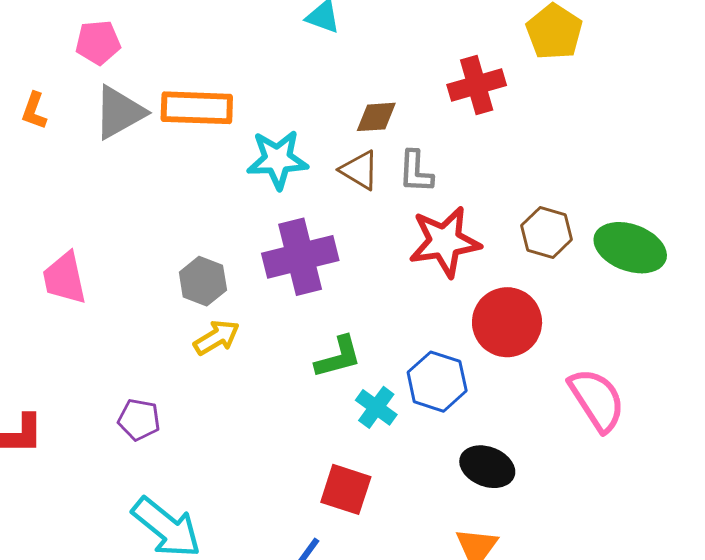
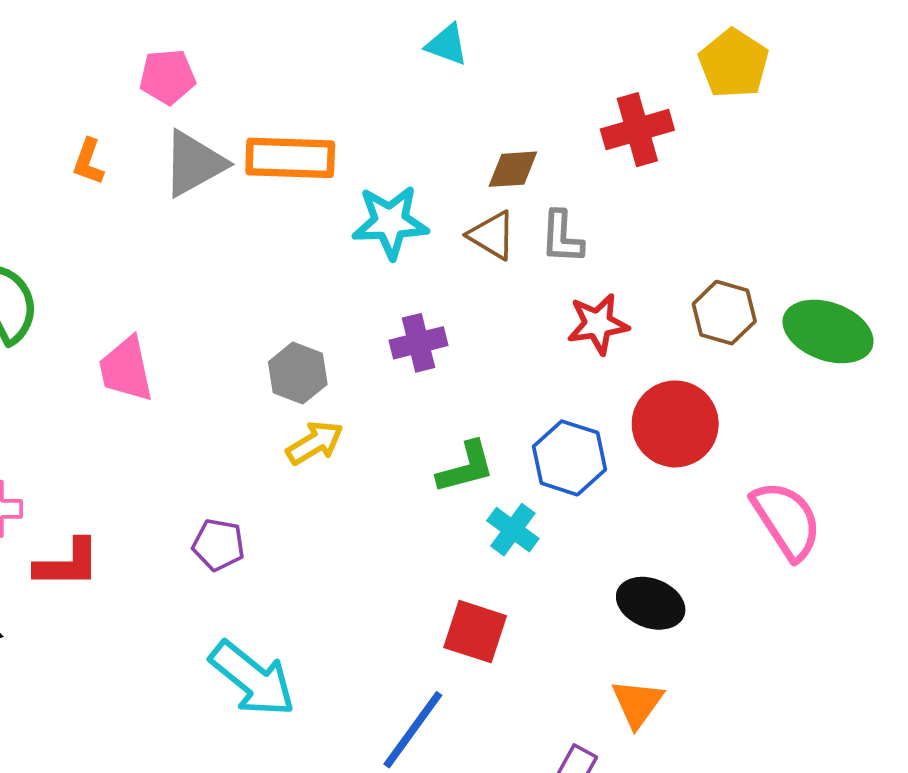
red star: (445, 242) -> (598, 324), size x0.7
purple cross: (300, 257) -> (419, 343), size x0.6
blue hexagon: (437, 382) -> (569, 458), moved

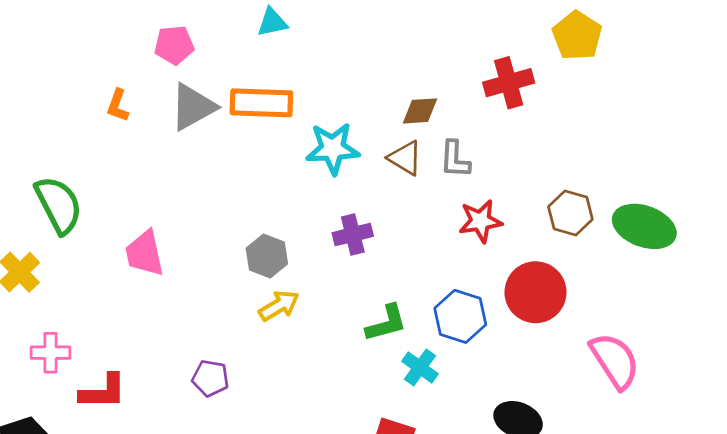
cyan triangle: (447, 45) -> (272, 22), moved, turned -32

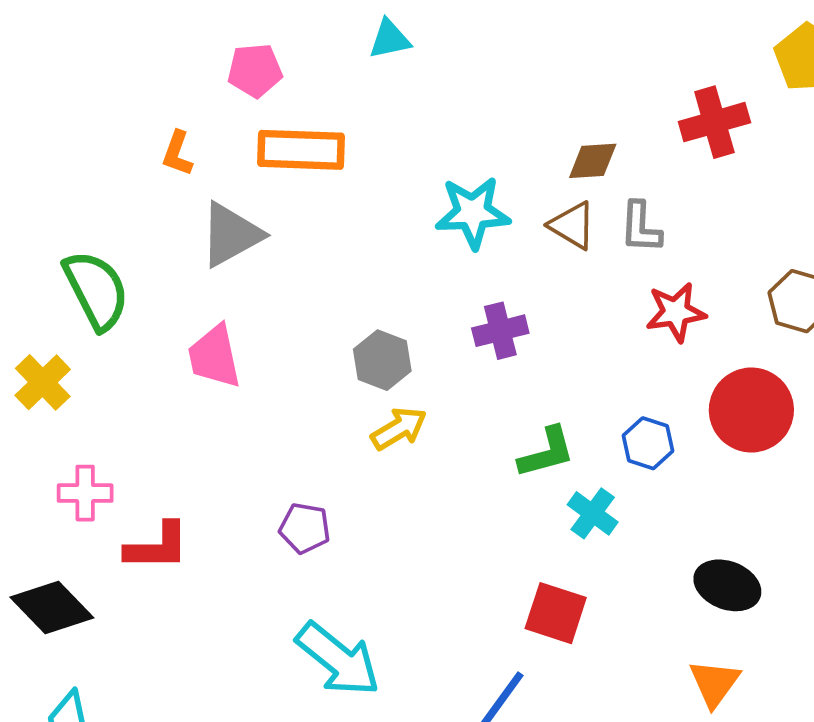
orange rectangle: (261, 103) -> (301, 150), moved
gray triangle: (193, 107) -> (231, 235), moved
blue hexagon: (460, 316) -> (648, 443), size x0.7

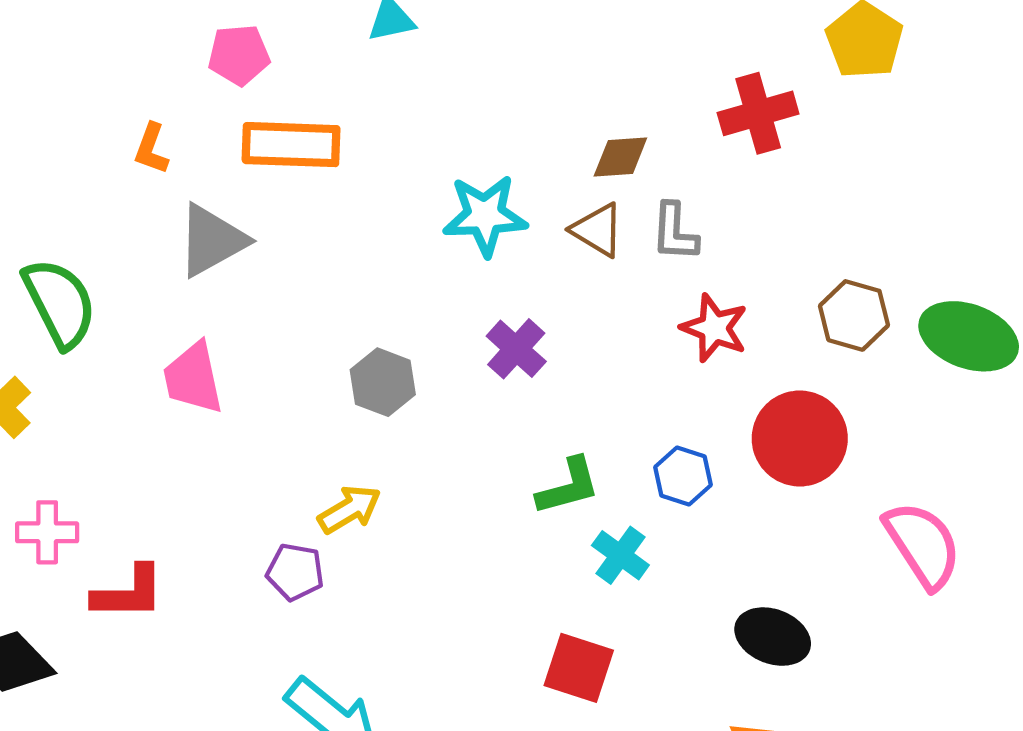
red star: (676, 312) -> (714, 328), turned 30
purple cross: (500, 331) -> (516, 349), turned -34
yellow arrow: (399, 428) -> (349, 509), moved

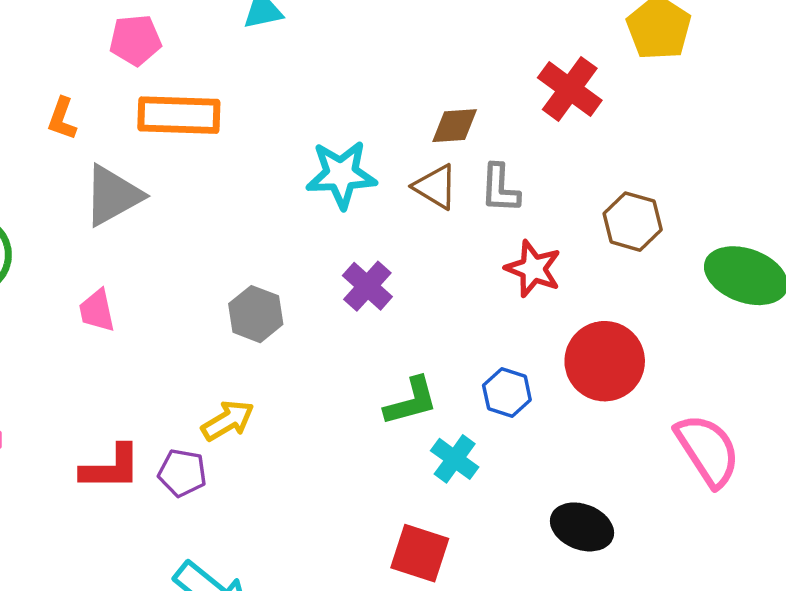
red cross: (758, 113) -> (570, 89), turned -38
brown hexagon: (854, 315) -> (633, 222), moved
pink trapezoid: (193, 378) -> (97, 311), size x0.7
red L-shape: (128, 593) -> (111, 468), moved

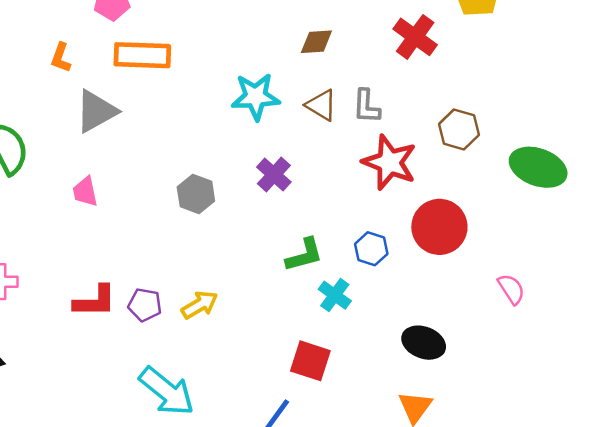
brown diamond: (455, 126) -> (316, 42), moved
red star: (533, 269) -> (390, 162), size x1.4
yellow arrow: (228, 421) -> (200, 305), moved
pink semicircle: (708, 450) -> (511, 289), size x0.6

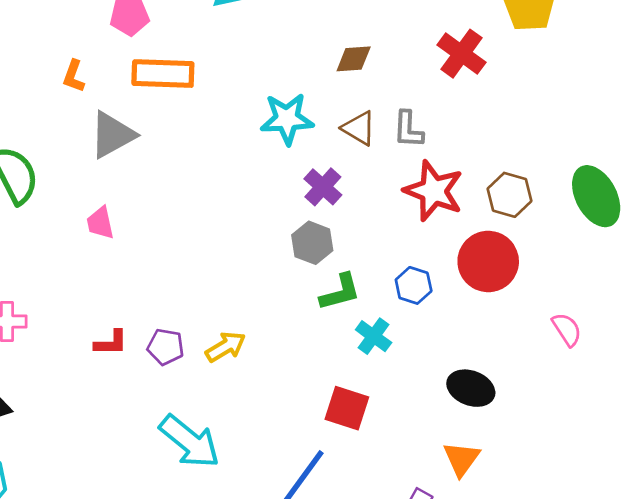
brown hexagon: (459, 129) -> (509, 195), moved
green ellipse: (538, 167) -> (596, 196), turned 42
purple cross: (274, 175) -> (323, 187), moved
gray hexagon: (196, 194) -> (312, 243), moved
red L-shape: (95, 301) -> (111, 343), size x0.7

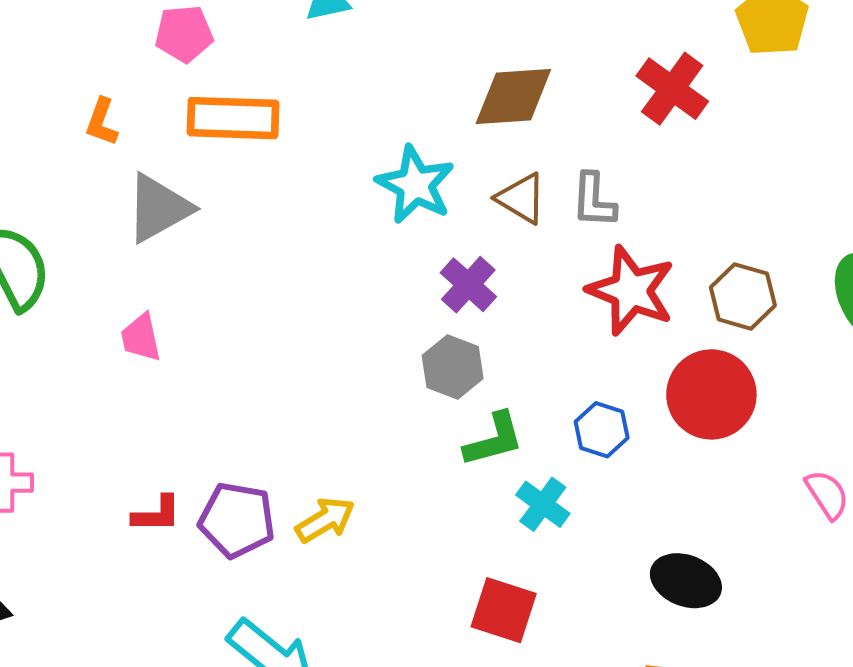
brown diamond: (354, 59) -> (513, 96), size x1.5
cyan star: (287, 119) -> (415, 185), turned 30
purple pentagon: (166, 347) -> (237, 520), size x1.4

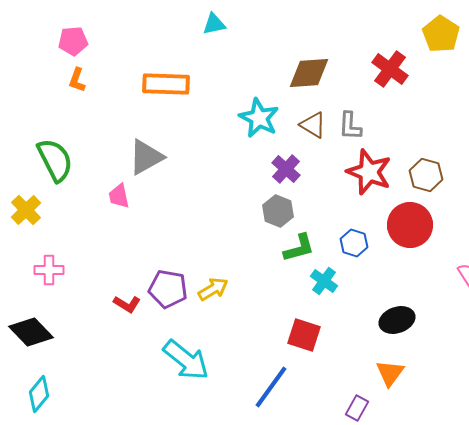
pink pentagon: (184, 34) -> (73, 41), moved
orange L-shape: (102, 122) -> (77, 80), moved
gray triangle: (159, 208) -> (146, 157), moved
red L-shape: (157, 514) -> (127, 304), moved, turned 32
black ellipse: (686, 581) -> (397, 320), turned -40

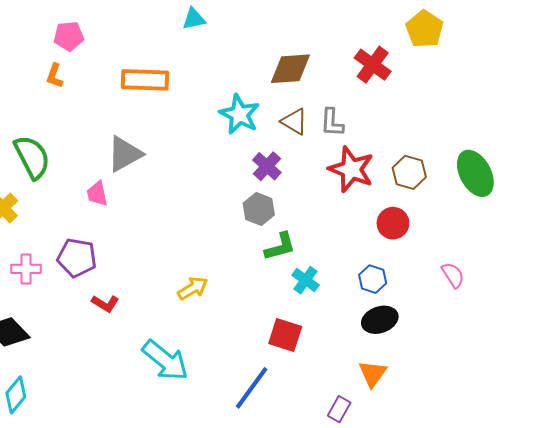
pink pentagon: (73, 41) -> (69, 36), moved
red circle: (410, 225) -> (393, 223), size x0.7
blue hexagon: (354, 243) -> (373, 279), moved
purple pentagon: (168, 289) -> (77, 258), moved

